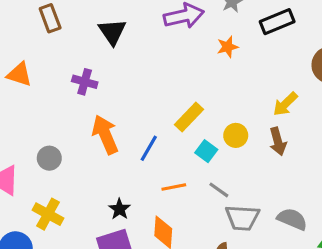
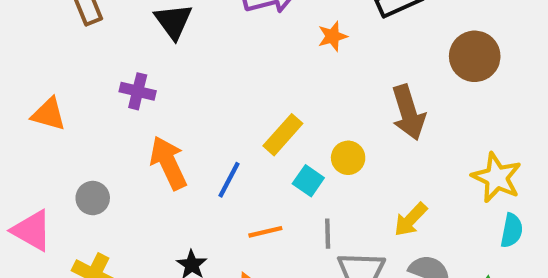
orange triangle: (19, 74) -> (49, 114), moved
yellow arrow: (285, 104) -> (411, 220), moved
brown arrow: (278, 141) -> (408, 113), moved, size x1.4
gray line: (219, 190) -> (328, 234), turned 55

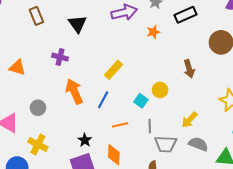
brown arrow: (408, 113) -> (189, 69), size x0.7
yellow rectangle: (283, 135) -> (113, 70), moved

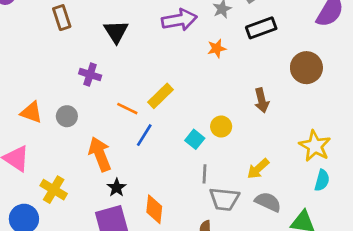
orange triangle: (17, 67) -> (31, 112), moved
orange arrow: (74, 91) -> (100, 154), moved
gray circle: (38, 108) -> (67, 116), moved
orange line: (120, 125) -> (127, 109), moved, turned 35

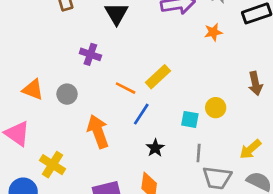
cyan square: (195, 139) -> (190, 119), turned -30
black star: (117, 188) -> (155, 148), moved

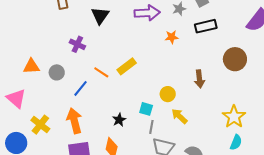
orange triangle: (33, 90) -> (31, 66), turned -30
blue line: (141, 114) -> (81, 88), moved
cyan square: (190, 119) -> (146, 109), moved
orange arrow: (98, 131) -> (74, 121), moved
yellow arrow: (250, 149) -> (179, 116), moved, turned 78

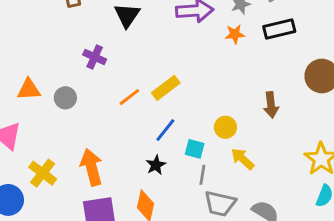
orange star: (172, 37) -> (235, 34), moved
orange line: (101, 72) -> (129, 97), turned -70
blue line: (81, 88) -> (165, 130), moved

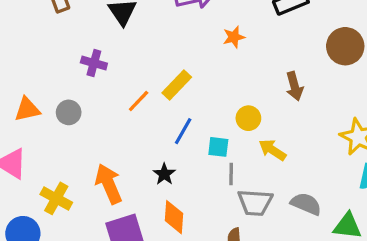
orange star: (235, 34) -> (234, 37), moved
black star: (156, 165) -> (164, 174), moved

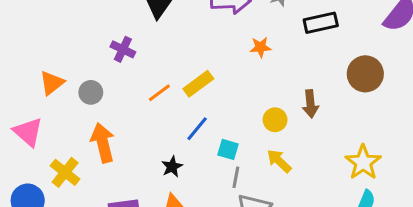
orange triangle: (27, 109) -> (52, 83), turned -36
yellow circle: (248, 118) -> (275, 120), moved
orange arrow: (109, 184) -> (103, 143), moved

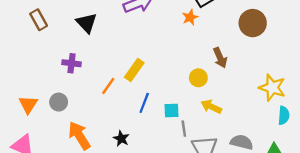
orange star: (261, 47) -> (190, 17), moved
black star: (172, 167) -> (121, 138), moved

